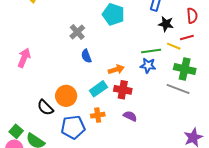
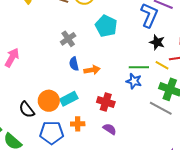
orange arrow: (116, 69) -> (92, 70), moved
cyan rectangle: (98, 89) -> (69, 99), moved

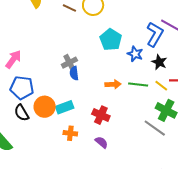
gray cross: (68, 39) -> (69, 63), moved
orange arrow: (92, 70) -> (113, 84), moved
blue star: (134, 81) -> (135, 54), moved
blue pentagon: (52, 133) -> (22, 88), moved

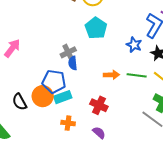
cyan pentagon: (111, 40) -> (96, 28), moved
blue pentagon: (22, 88) -> (54, 82), moved

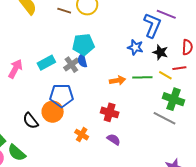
cyan pentagon: (96, 28) -> (83, 45), moved, turned -30
blue semicircle: (73, 63) -> (82, 61), moved
cyan rectangle: (63, 97) -> (46, 63), moved
orange cross: (68, 123) -> (82, 135), turned 32

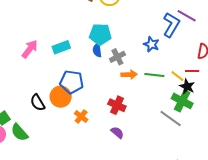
black star: (160, 52) -> (187, 86), moved
gray cross: (71, 65) -> (117, 57), moved
orange cross: (82, 135) -> (81, 117), moved

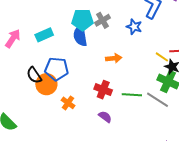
blue semicircle: (97, 50) -> (80, 36), size x1.5
gray cross: (117, 57) -> (103, 20), moved
green line: (154, 75) -> (132, 95), moved
black semicircle: (38, 103) -> (34, 75), moved

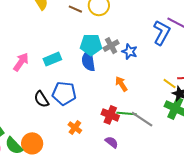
blue star: (134, 27) -> (130, 52), moved
orange arrow: (114, 58) -> (121, 84), turned -119
orange circle: (46, 84) -> (32, 143), moved
green line: (132, 95) -> (126, 114), moved
gray line: (158, 100) -> (142, 119), moved

